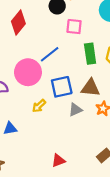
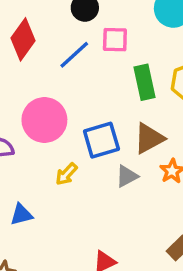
blue line: (50, 54) -> (74, 55), moved
brown triangle: (90, 88) -> (149, 138), turned -30

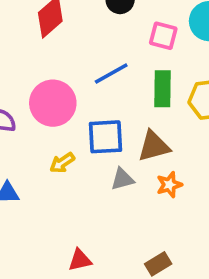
pink square: (115, 40) -> (163, 36), moved
blue line: (74, 55) -> (111, 73), moved

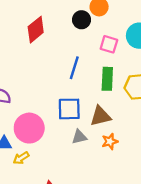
blue line: (111, 73) -> (74, 68), turned -45
pink circle: (53, 103) -> (29, 128), moved
yellow arrow: (62, 163) -> (21, 158), moved

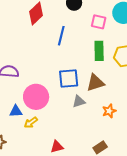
blue line: (74, 68) -> (61, 36), moved
orange star: (110, 141) -> (109, 111), moved

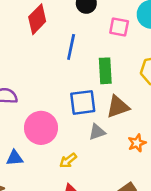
green rectangle: (99, 51) -> (105, 71), moved
blue triangle: (16, 111) -> (15, 158), moved
yellow arrow: (31, 122) -> (68, 161), moved

